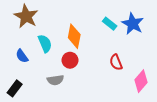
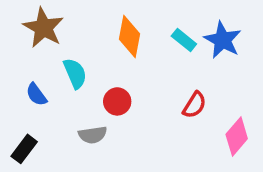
orange diamond: (74, 36) -> (129, 36), moved
red semicircle: (116, 62) -> (194, 105), turned -126

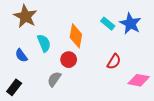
orange diamond: (129, 36) -> (76, 36), moved
gray semicircle: (93, 135) -> (54, 79), turned 133
pink diamond: (237, 137) -> (139, 80), turned 60

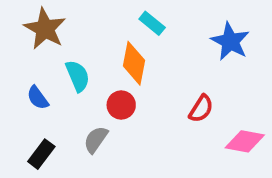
cyan rectangle: (108, 24) -> (152, 23), moved
black rectangle: (14, 87) -> (41, 154), moved

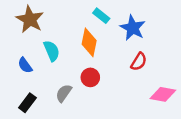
blue star: (230, 41) -> (133, 28), moved
red circle: (121, 105) -> (90, 77), moved
red semicircle: (201, 109) -> (139, 62), moved

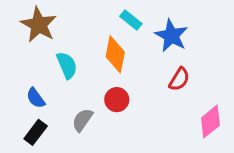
blue semicircle: (25, 65) -> (36, 98), moved
pink diamond: (163, 94) -> (210, 121), turned -50

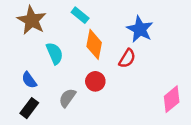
cyan rectangle: (131, 20) -> (80, 15), moved
red semicircle: (179, 79) -> (127, 58), moved

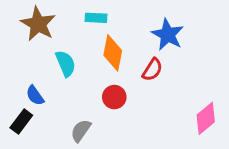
cyan rectangle: (80, 15) -> (96, 18), turned -36
gray semicircle: (67, 98) -> (81, 131), moved
black rectangle: (29, 108) -> (21, 121), moved

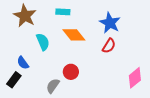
orange diamond: (113, 53) -> (74, 35), turned -50
red semicircle: (152, 70) -> (109, 46), moved
red circle: (114, 97) -> (71, 72), moved

